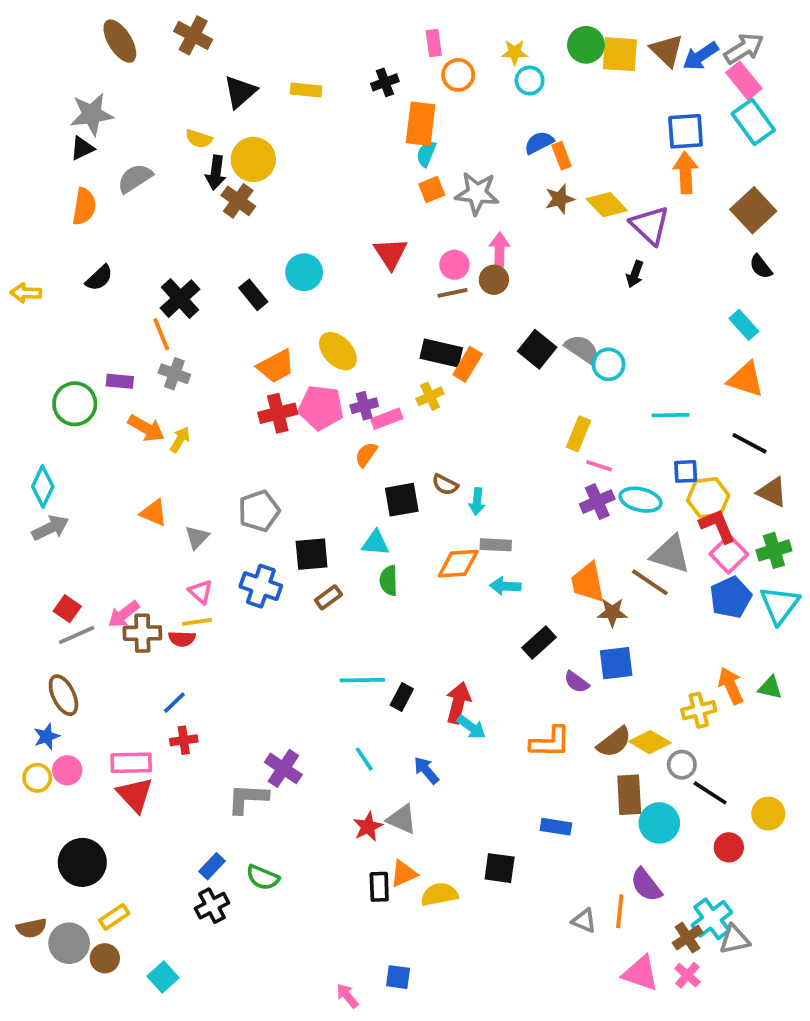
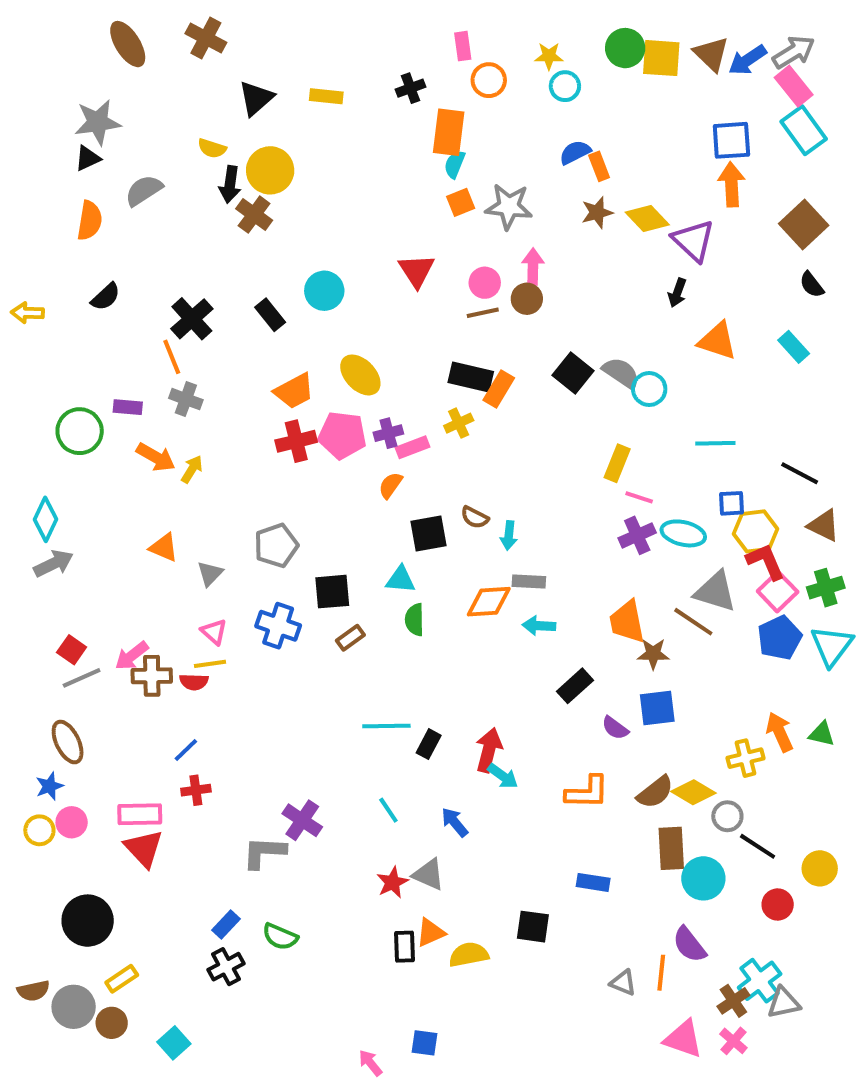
orange triangle: (746, 379) -> (717, 341), moved

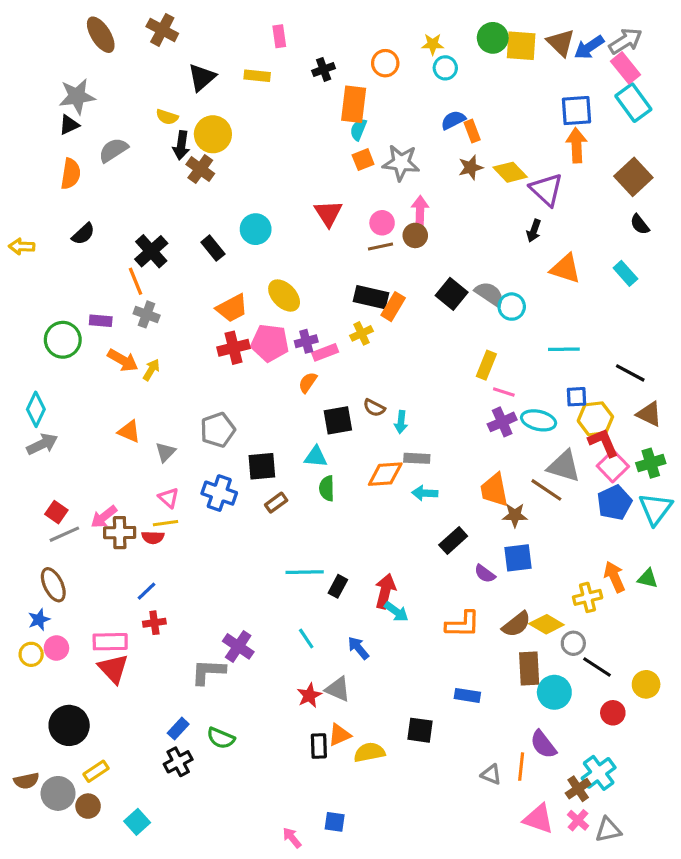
pink rectangle: (463, 46) -> (279, 36), moved
gray triangle: (784, 1003) -> (608, 830), moved

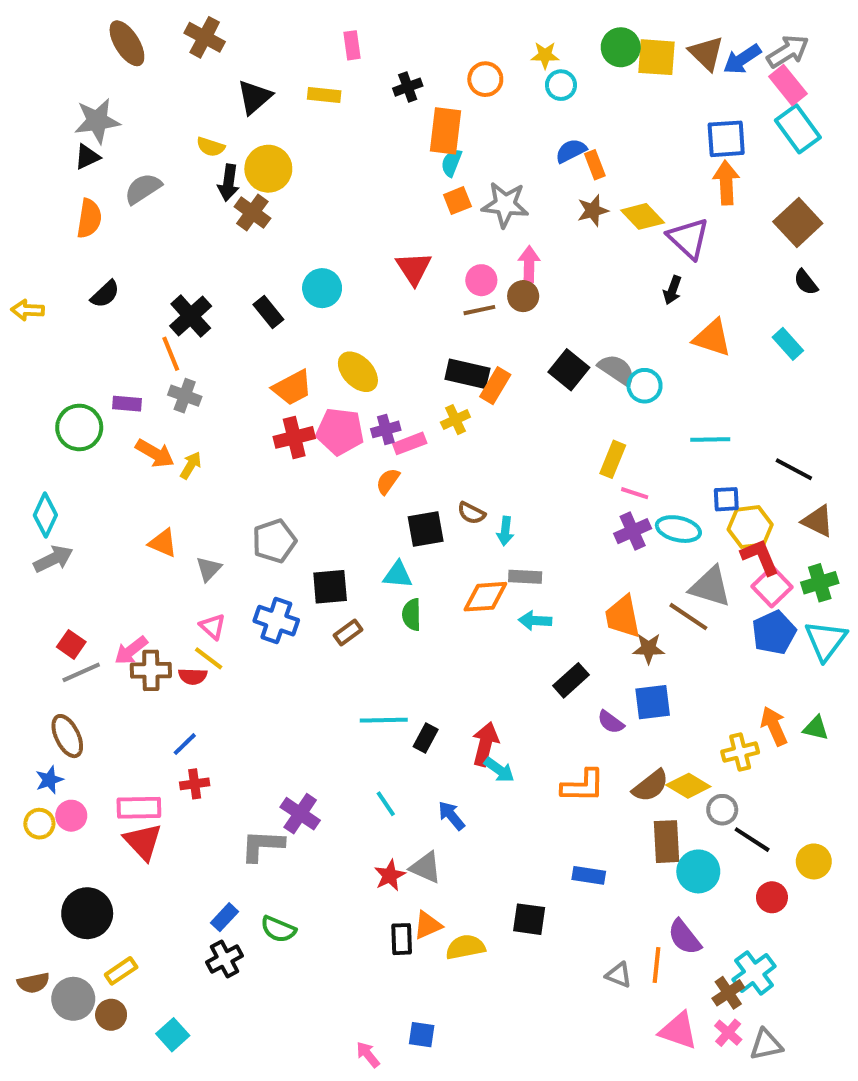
yellow line: (166, 523) -> (209, 658), turned 45

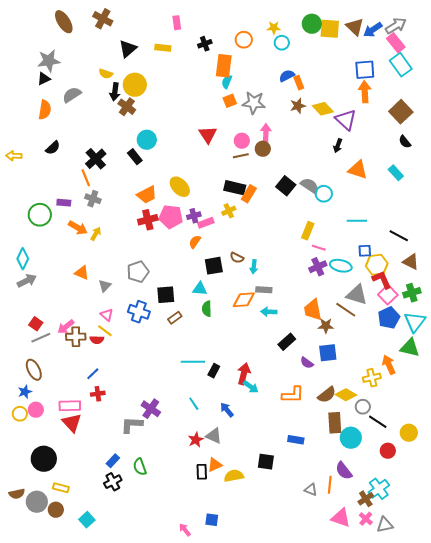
cyan circle: (322, 288) -> (147, 140), moved
green triangle: (816, 728) -> (410, 348), moved, size x1.5
green semicircle: (278, 929) -> (140, 467), turned 48
yellow rectangle: (121, 971) -> (61, 488), turned 49

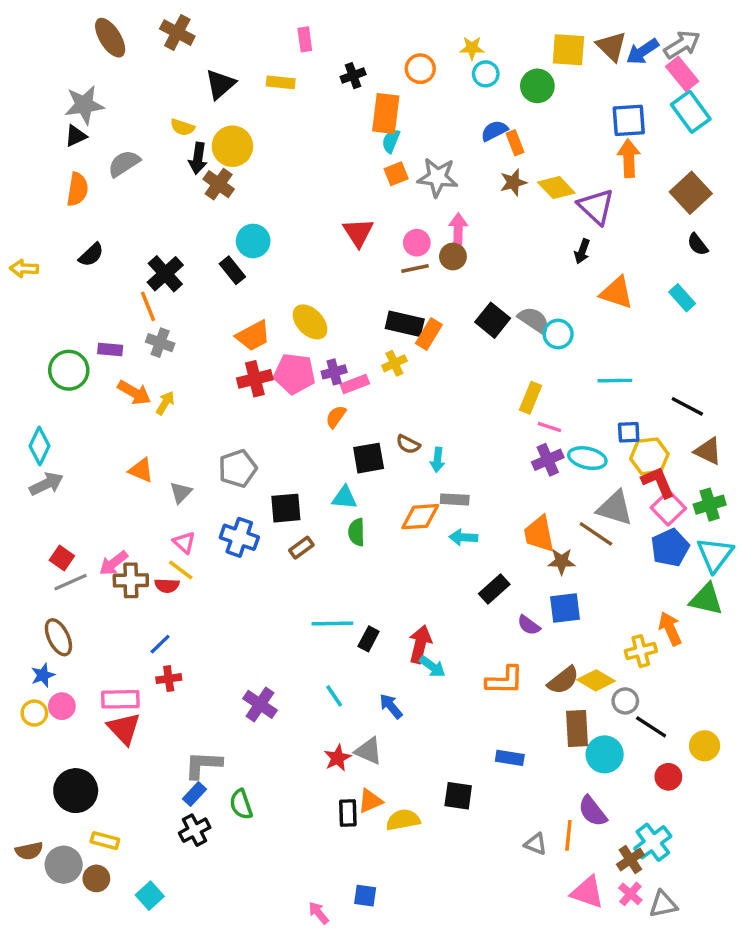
green circle: (312, 24) -> (537, 86), moved
gray L-shape: (132, 425) -> (203, 765), moved

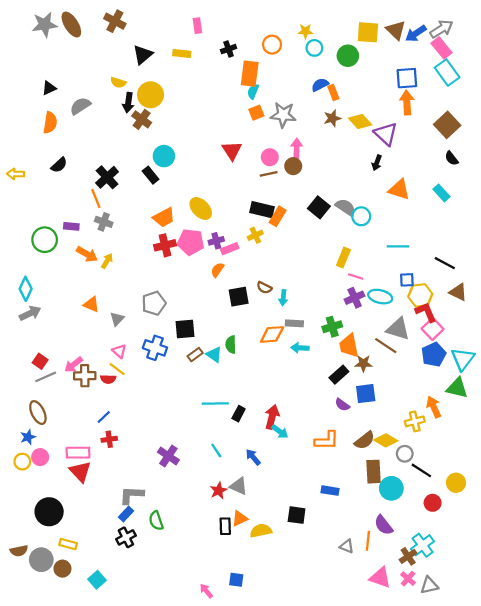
gray star: (84, 105) -> (45, 25), moved
cyan triangle: (344, 498) -> (214, 355), moved, turned 30
green cross: (710, 505) -> (332, 327), moved
black rectangle: (494, 589) -> (339, 375), moved

